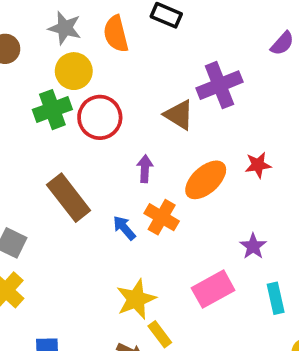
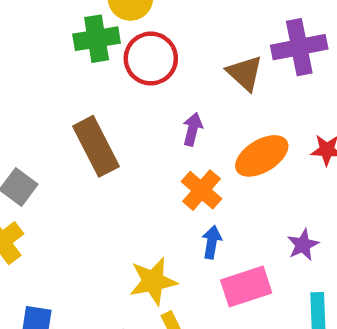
blue arrow: (124, 228) -> (212, 242), moved, turned 40

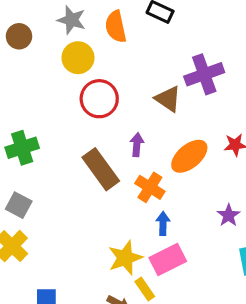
green cross: (97, 39) -> (22, 148), moved
brown rectangle: (96, 146) -> (101, 169), moved
pink rectangle: (246, 286) -> (168, 259), moved

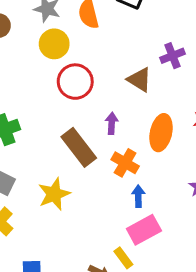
purple cross: (204, 74) -> (173, 56), size x0.7
orange ellipse: (189, 156) -> (161, 133), turned -36
yellow star: (125, 258) -> (54, 194), moved

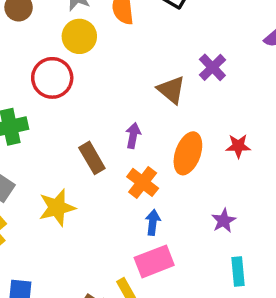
purple cross: (173, 56) -> (212, 67), turned -30
red circle: (75, 82) -> (52, 78), moved
brown rectangle: (79, 147) -> (92, 158), size x0.7

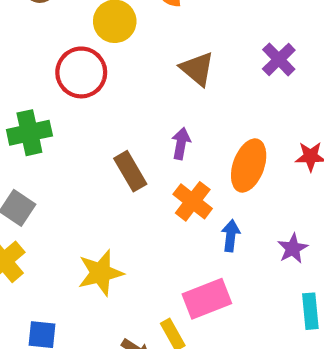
brown triangle: (171, 90) -> (197, 69), moved
yellow star: (57, 208) -> (100, 273), moved
blue arrow: (153, 222) -> (231, 236), moved

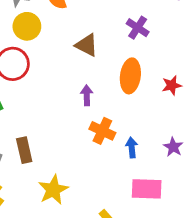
orange ellipse: (249, 166) -> (130, 76), moved
brown rectangle: (130, 171) -> (24, 150), moved, turned 30
pink rectangle: (207, 299) -> (147, 189), moved, turned 36

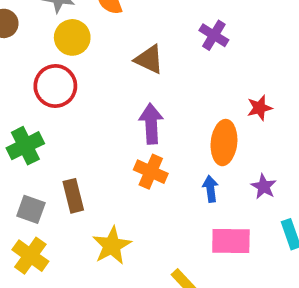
orange ellipse: (130, 76) -> (224, 143), moved
purple arrow: (87, 95) -> (151, 124), size x1.5
orange cross: (102, 131) -> (151, 172), moved

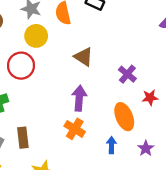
purple cross: (214, 35) -> (127, 74), moved
orange ellipse: (224, 143) -> (124, 117), turned -36

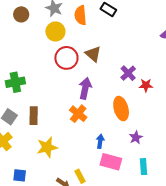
red circle: (21, 66) -> (66, 58), moved
red star: (150, 98) -> (146, 85), moved
blue arrow: (111, 145) -> (100, 141), moved

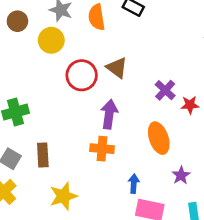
yellow circle: (55, 32) -> (51, 40), moved
orange cross: (78, 114) -> (102, 149), turned -30

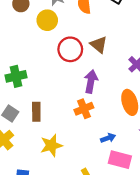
orange cross: (102, 149) -> (84, 109), turned -30
blue arrow: (134, 184) -> (108, 138), turned 64

